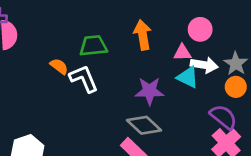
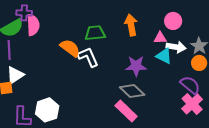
orange semicircle: (59, 66) -> (70, 48), size x1.5

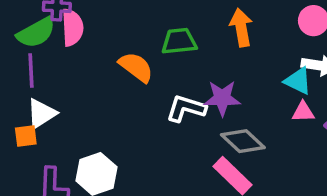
pink triangle: (160, 38) -> (303, 112), moved
white L-shape: (88, 57) -> (186, 108), moved, turned -50
purple star: (136, 66) -> (222, 98), moved

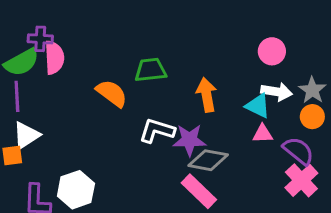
orange arrow: (241, 27) -> (207, 95), moved
purple star: (222, 98) -> (189, 140), moved
gray diamond: (243, 141) -> (208, 160), turned -33

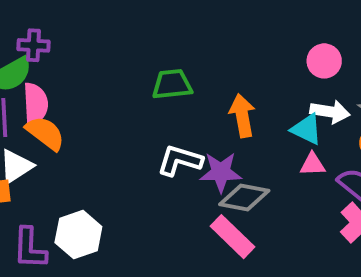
pink semicircle: (54, 58) -> (35, 104), moved
orange semicircle: (112, 93) -> (45, 133), moved

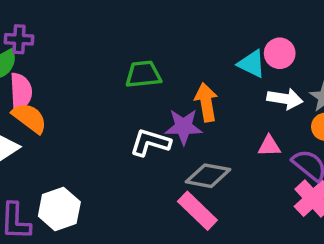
cyan triangle: (307, 129) -> (252, 64), moved
purple star: (221, 172) -> (183, 127), moved

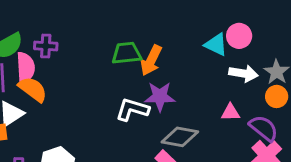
purple cross: (19, 39) -> (46, 46), moved
orange arrow: (206, 102) -> (151, 60), moved, turned -144

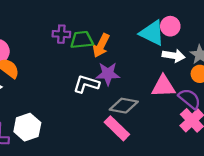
cyan triangle: (216, 45) -> (152, 33), size x1.4
purple cross: (46, 46) -> (61, 34), moved
pink triangle: (230, 112) -> (163, 86), size x1.6

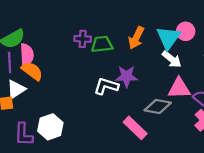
cyan triangle: (152, 33) -> (168, 38), turned 40
orange arrow: (101, 45) -> (136, 38), moved
white arrow: (174, 56) -> (172, 59), moved, turned 30
gray diamond: (124, 106) -> (158, 106), moved

